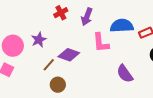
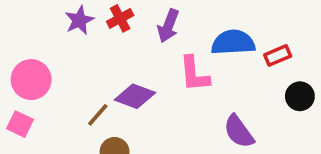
purple star: (39, 40) -> (79, 20), moved

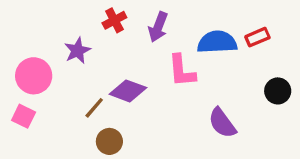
purple star: (79, 20) -> (77, 51), moved
red rectangle: (278, 55) -> (257, 37), moved

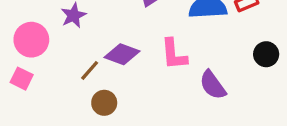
pink L-shape: (182, 71) -> (174, 54), moved

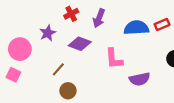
purple diamond: (122, 54) -> (80, 44), moved
purple semicircle: (213, 85) -> (140, 79), turned -66

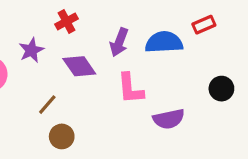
purple arrow: (99, 18) -> (119, 42), moved
red rectangle: (162, 24) -> (204, 25), moved
purple diamond: (80, 44) -> (79, 66), turned 35

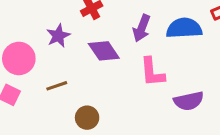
brown line: (47, 105) -> (57, 86), moved, turned 30

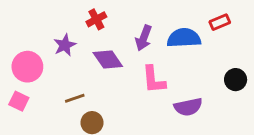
brown line: (57, 86) -> (75, 98), moved

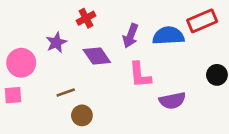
red rectangle: (220, 22) -> (202, 21), size x1.5
pink square: (19, 101) -> (13, 95), turned -30

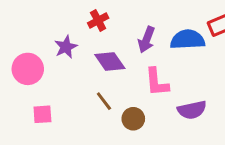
brown line: (66, 92) -> (104, 101), moved, turned 72
pink square: (13, 95) -> (42, 114), moved
brown circle: (82, 115) -> (133, 119), moved

